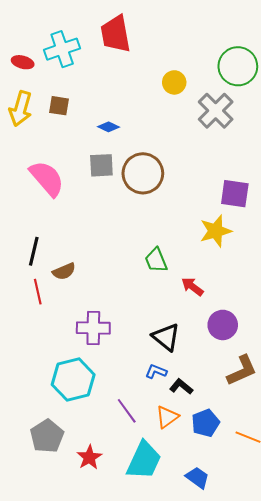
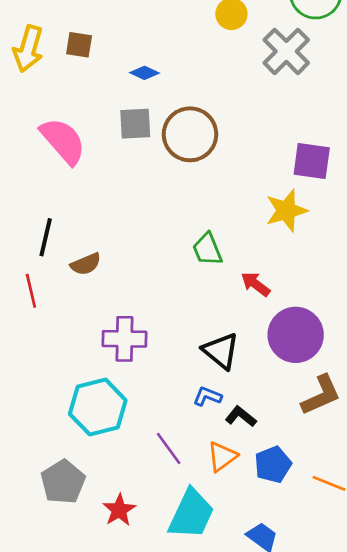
red line: (38, 292) -> (31, 291), moved
purple circle: (223, 325) -> (296, 335), size x1.4

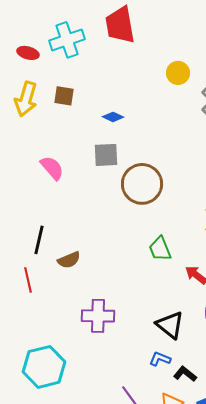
brown circle: (190, 134) -> (142, 184), moved
pink semicircle: (63, 141) -> (52, 168), size x0.7
cyan hexagon: (98, 407) -> (44, 367), moved

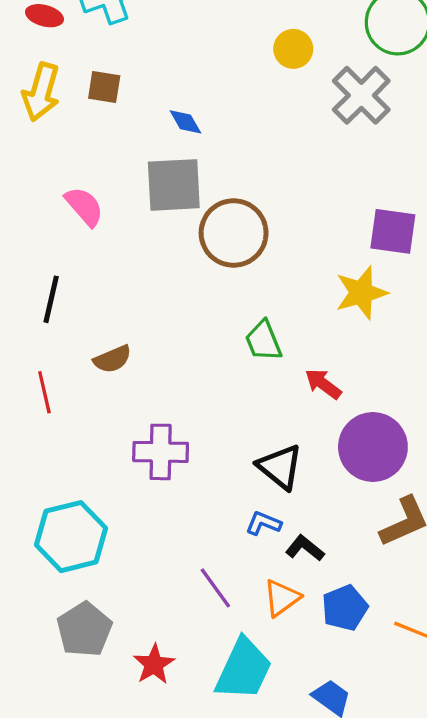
blue diamond: (113, 117) -> (185, 122), turned 35
gray square: (106, 155) -> (174, 185), size x1.4
black line: (39, 240) -> (51, 299), moved

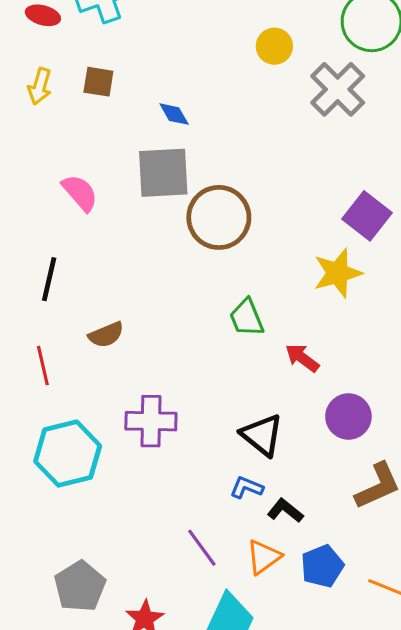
yellow arrow: (41, 92) -> (40, 86), size x0.7
purple square: (393, 231) -> (367, 216), turned 30
purple circle: (373, 447) -> (348, 417), size x0.7
cyan hexagon: (71, 537) -> (68, 454), moved

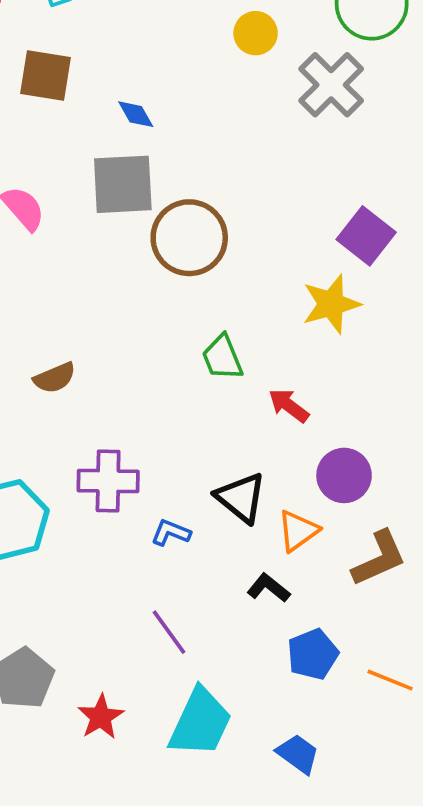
brown square: (98, 82) -> (45, 76), size x1.4
blue L-shape: (247, 487) -> (171, 533), moved
orange triangle: (264, 557) -> (298, 531), moved

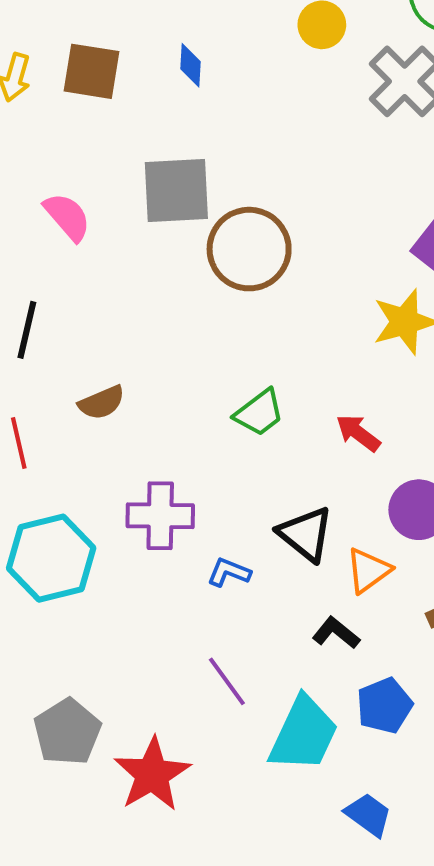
blue diamond: (136, 114) -> (191, 65), moved, turned 33
green trapezoid: (222, 358) -> (259, 413), moved, turned -105
red star: (101, 717) -> (152, 774), size x1.5
cyan trapezoid: (200, 722) -> (304, 734), moved

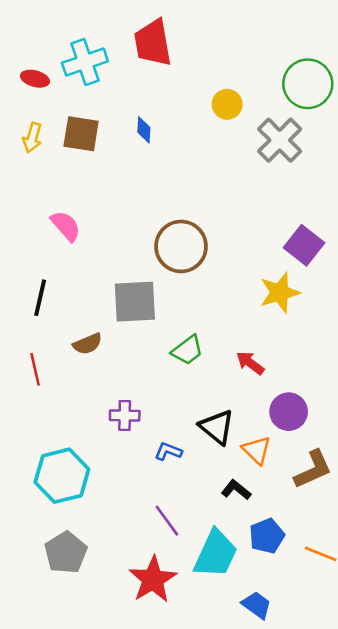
gray square: (176, 190) -> (135, 302), moved
purple cross: (160, 516) -> (125, 416), size x0.7
cyan hexagon: (51, 558) -> (62, 476), moved
orange triangle: (368, 570) -> (257, 450), turned -40
red star: (152, 774) -> (153, 579), moved

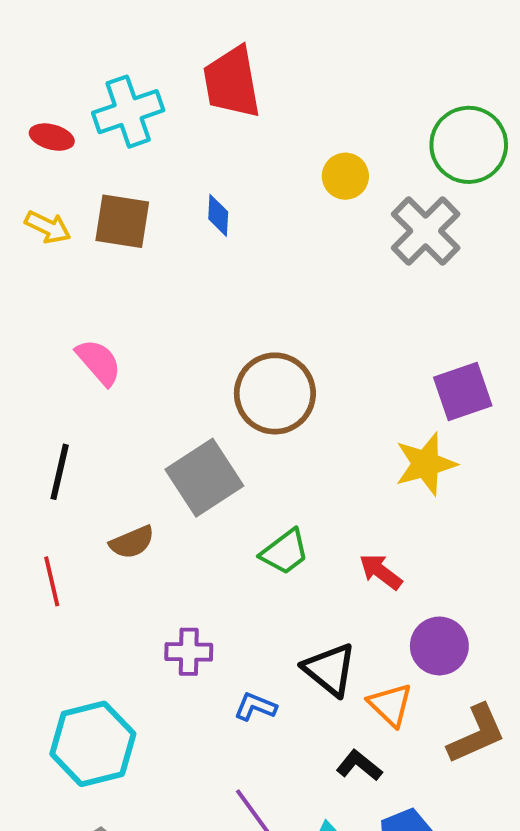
yellow arrow: (32, 138) -> (48, 227), turned -80
purple square: (304, 245) -> (463, 392), turned 33
gray square: (135, 302) -> (204, 478), turned -30

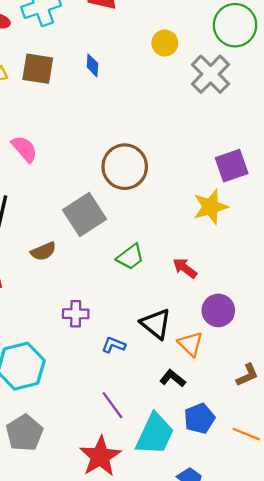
brown L-shape: (477, 734) -> (247, 375), moved, size x0.7

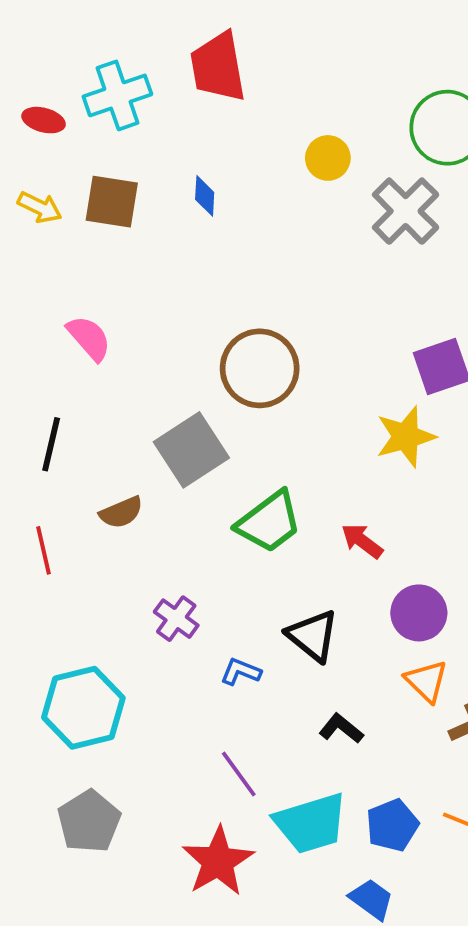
green trapezoid: (130, 257) -> (269, 522), size x1.4
purple cross: (76, 314) -> (176, 619), turned 35
orange triangle: (190, 344) -> (426, 681), moved
blue pentagon: (199, 418) -> (392, 825), moved
cyan trapezoid: (155, 434) -> (311, 823), turned 48

